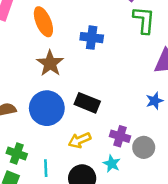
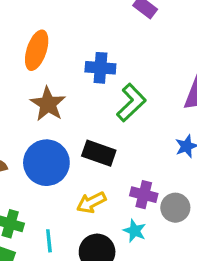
green L-shape: (144, 20) -> (131, 103), moved, turned 44
orange ellipse: (43, 22) -> (37, 50), turned 44

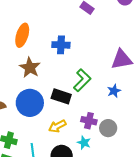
green L-shape: (131, 103) -> (82, 80), moved

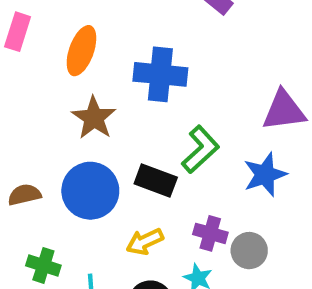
blue cross: (61, 45) -> (160, 74), size x1.4
blue star: (114, 91) -> (265, 175), size x1.5

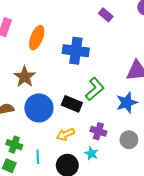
brown star: (94, 118) -> (25, 77), moved
gray circle: (249, 251) -> (129, 140), moved

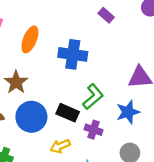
purple cross: (98, 131) -> (94, 130), moved

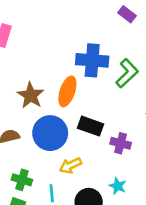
orange ellipse: (30, 39) -> (67, 91), moved
green L-shape: (93, 97) -> (127, 73), moved
yellow arrow: (60, 146) -> (70, 165), moved

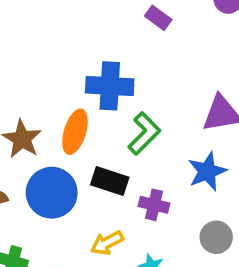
green L-shape: (127, 73) -> (144, 133), moved
yellow arrow: (70, 165) -> (107, 243), moved

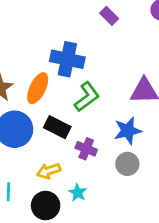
gray circle: (216, 237) -> (127, 164), moved

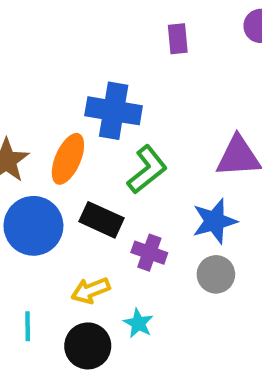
purple rectangle: (109, 16) -> (178, 39), turned 42

